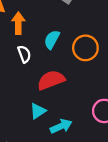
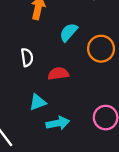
white semicircle: (24, 54) -> (27, 57), moved
red semicircle: (51, 80) -> (58, 74), size x0.7

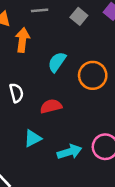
cyan arrow: (58, 123) -> (70, 152), moved

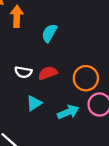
orange circle: (93, 75) -> (86, 78), moved
white semicircle: (16, 93) -> (23, 72), moved, turned 119

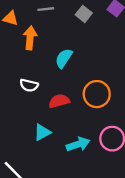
white semicircle: (23, 72) -> (29, 85), moved
orange circle: (86, 78) -> (97, 94), moved

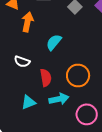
red semicircle: (59, 101) -> (46, 78), turned 90
cyan arrow: (78, 144) -> (59, 99), moved

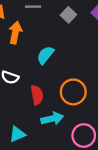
cyan triangle: (29, 102) -> (17, 134), moved

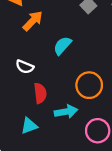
orange arrow: (15, 33) -> (33, 21), turned 30
red semicircle: (37, 95) -> (40, 93), moved

